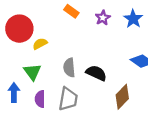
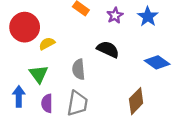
black semicircle: (96, 73) -> (108, 49), moved

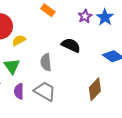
purple star: (115, 15) -> (85, 16), moved
gray trapezoid: (77, 103) -> (45, 91), turned -70

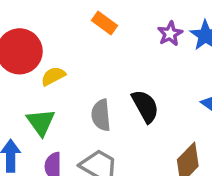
black semicircle: (71, 45) -> (145, 106), moved, turned 36

